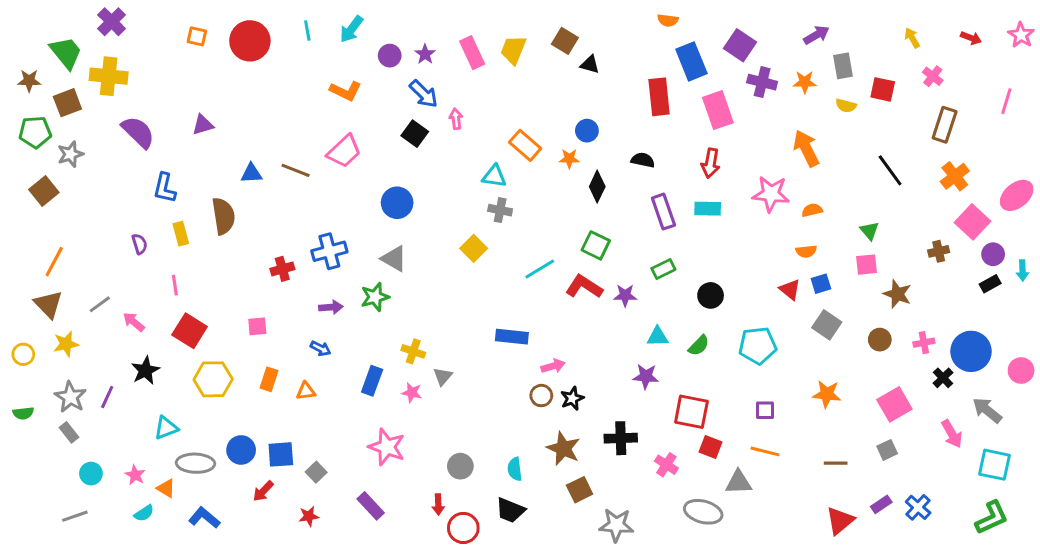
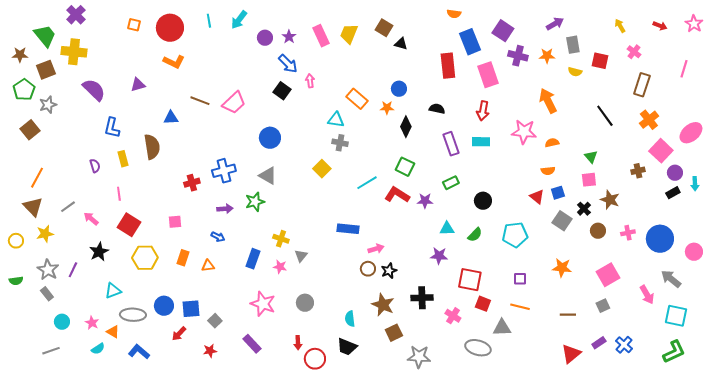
orange L-shape: (346, 91) -> (174, 62), moved
green pentagon: (35, 132) -> (24, 90), turned -30
brown line: (296, 170) -> (200, 101), moved
black cross: (943, 378) -> (584, 209), moved
gray circle: (460, 466) -> (305, 303), moved

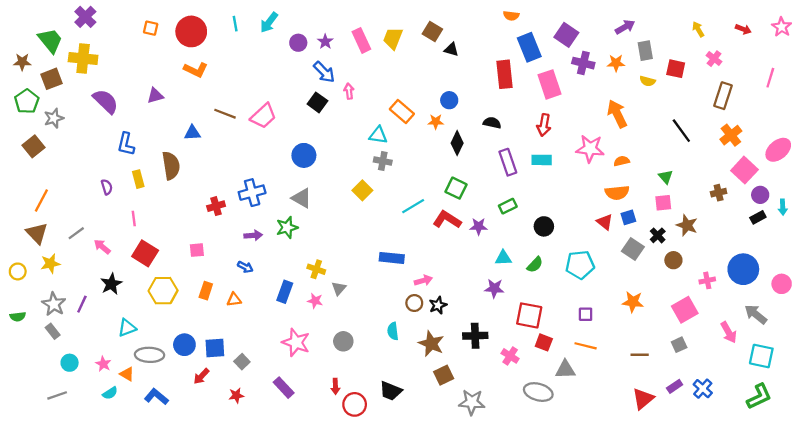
orange semicircle: (548, 171) -> (617, 193), size x1.5
pink cross: (628, 233) -> (707, 280), moved
cyan semicircle: (350, 319) -> (393, 331), moved

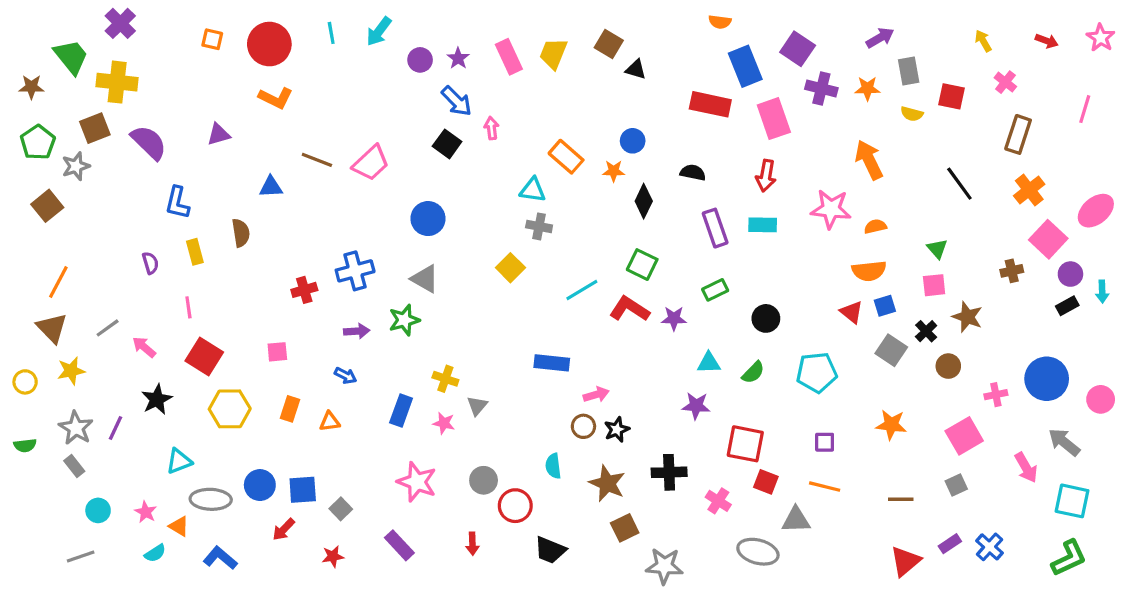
red rectangle: (504, 74) -> (710, 104), turned -72
brown square: (52, 79) -> (95, 128), moved
brown semicircle: (171, 166) -> (241, 233), size x0.7
red circle: (355, 404) -> (515, 506), moved

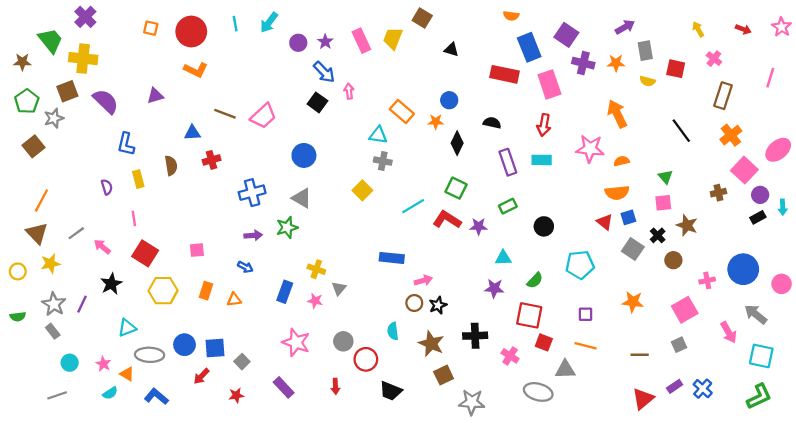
brown square: (609, 44) -> (422, 18), moved
red cross: (304, 290) -> (212, 160), moved
green semicircle: (753, 372) -> (535, 280), moved

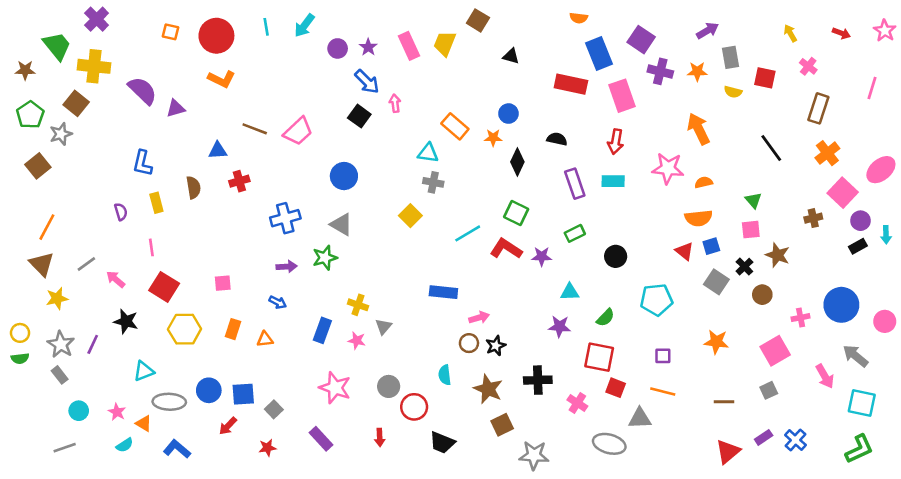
brown square: (67, 91) -> (76, 103), turned -30
purple semicircle: (106, 101) -> (142, 91), moved
yellow circle: (18, 271) -> (20, 333), moved
black star: (111, 284) -> (126, 321), turned -30

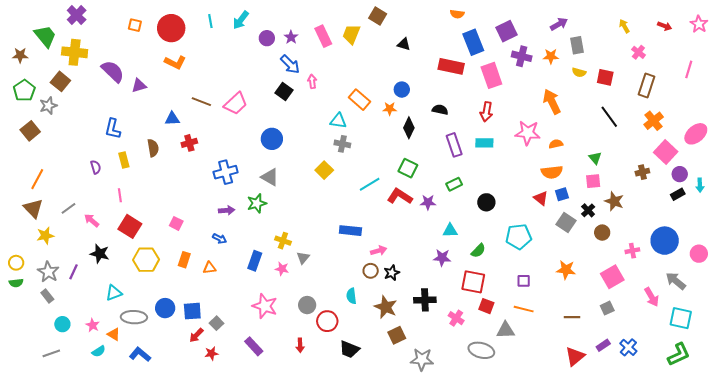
purple square: (641, 40) -> (507, 31), turned 30
red square: (765, 78) -> (605, 77), moved
pink square: (223, 283) -> (176, 223), turned 32
red arrow: (228, 426) -> (196, 335), moved

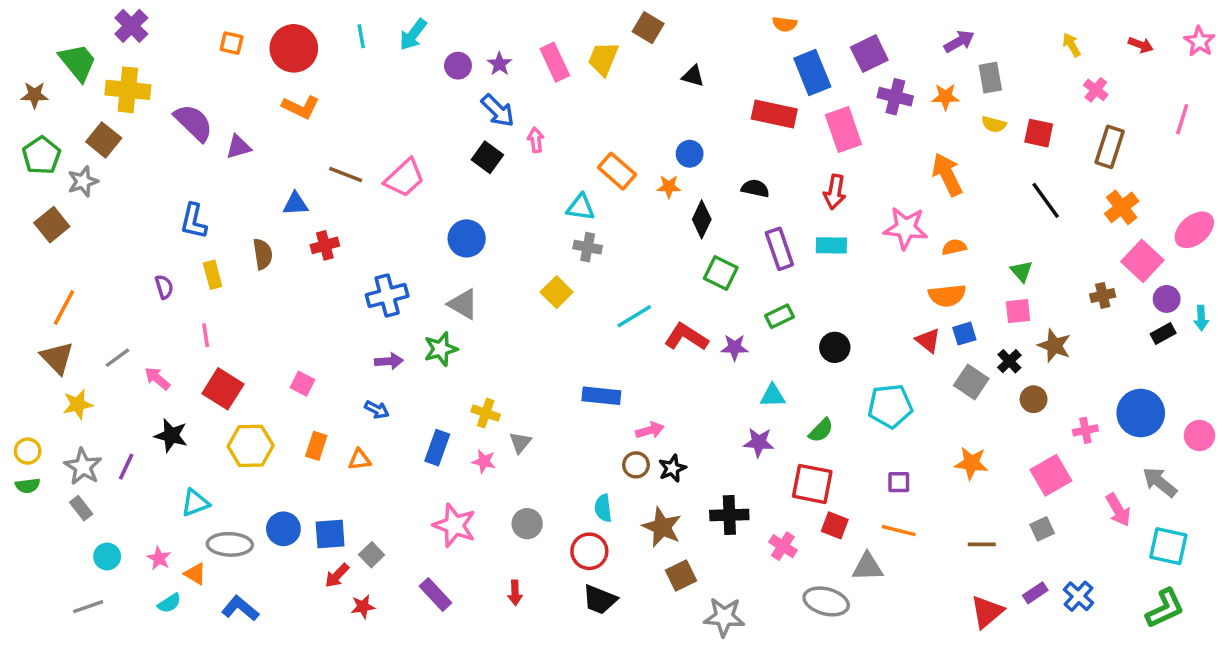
green square: (408, 168) -> (721, 273), moved
red circle: (327, 321) -> (589, 551), moved

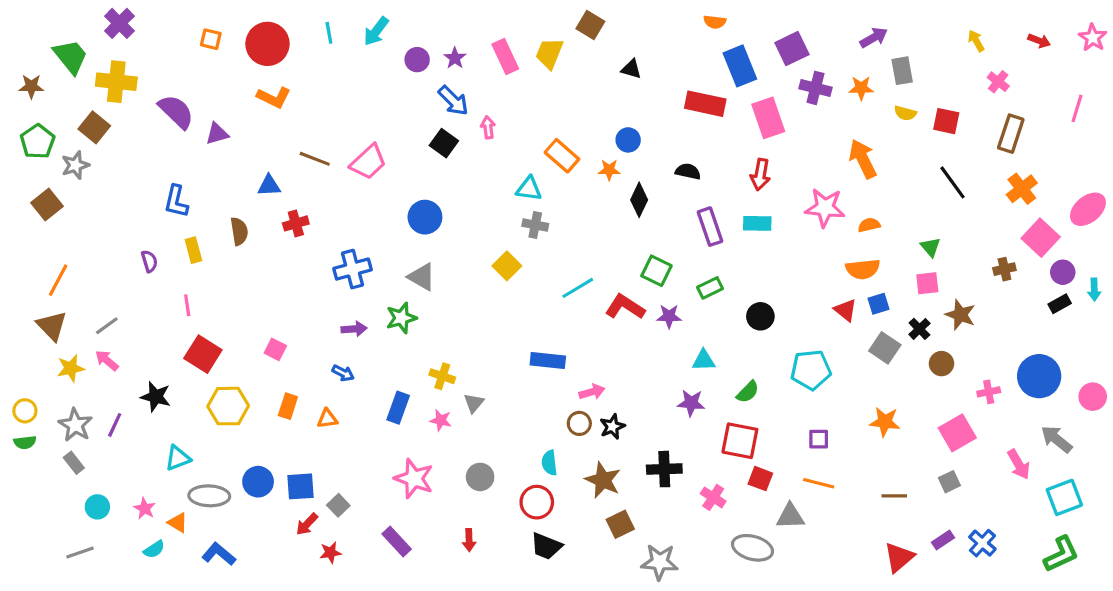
green square: (721, 273) -> (656, 271), moved
pink arrow: (157, 378) -> (107, 360), moved
cyan square: (1168, 546) -> (1064, 497), turned -33

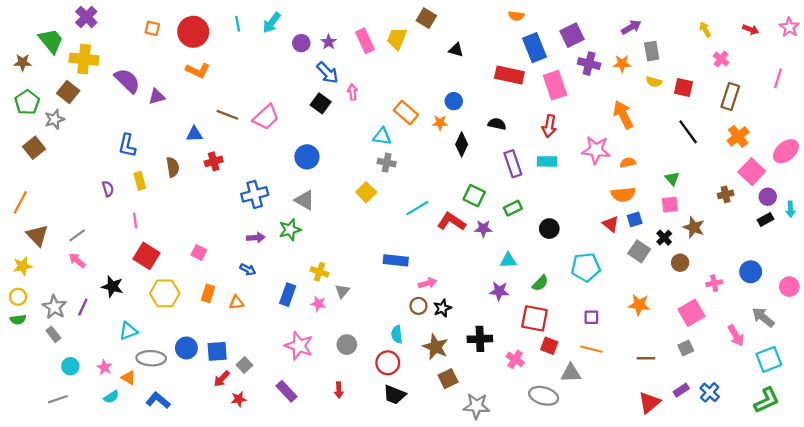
orange line: (58, 280) -> (20, 202), moved
yellow star: (71, 368) -> (23, 266), moved
blue circle: (1039, 376) -> (751, 272), size x0.7

